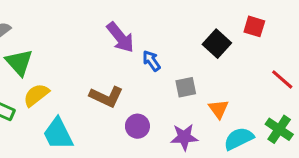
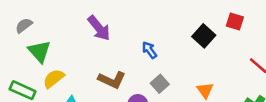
purple arrow: (120, 37) -> (99, 28), moved
gray square: (186, 87) -> (160, 84), moved, turned -30

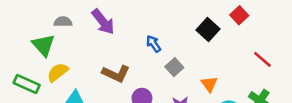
red square: (235, 22) -> (239, 15), turned 30
gray semicircle: (24, 25) -> (63, 22), moved, turned 36
gray square: (160, 84) -> (174, 67), moved

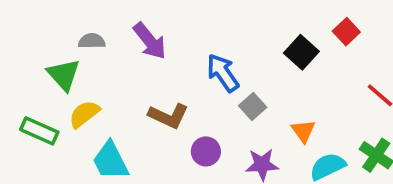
blue arrow: (154, 44) -> (223, 73), size x1.5

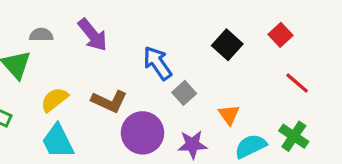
red square: (346, 32) -> (280, 35), moved
yellow semicircle: (84, 114) -> (54, 100), moved
purple circle: (206, 151) -> (143, 133), size x1.6

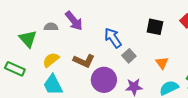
gray semicircle: (41, 35) -> (51, 27), moved
black square: (227, 45) -> (155, 27), turned -30
orange triangle: (229, 115) -> (162, 63), moved

